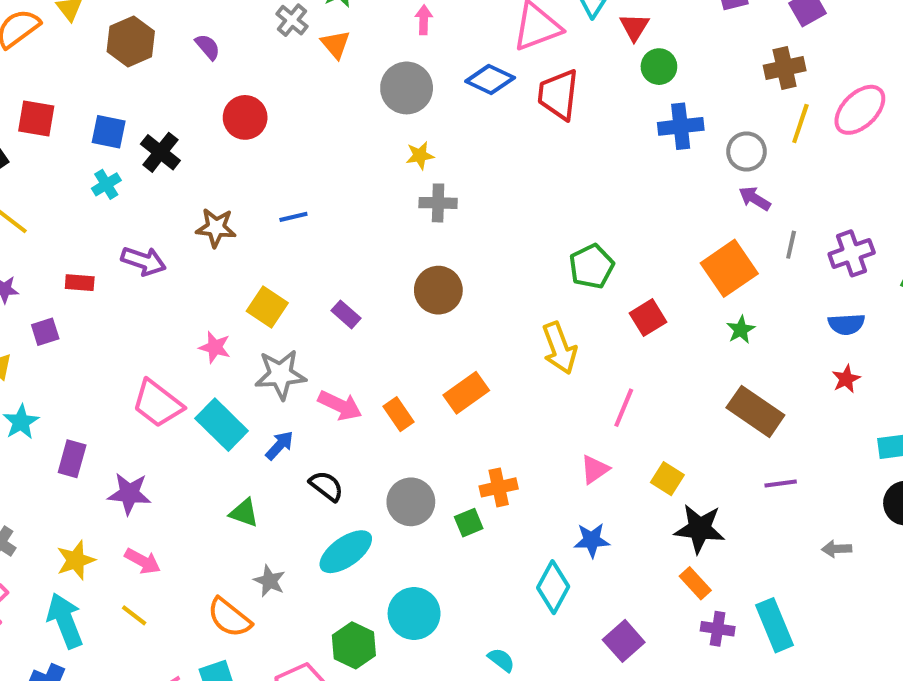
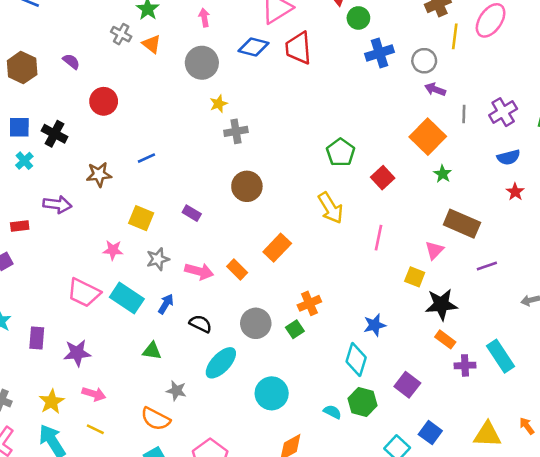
gray star: (281, 374) -> (158, 259), size x0.7
pink triangle: (595, 469) -> (434, 250), moved
green hexagon: (354, 645) -> (363, 402), moved

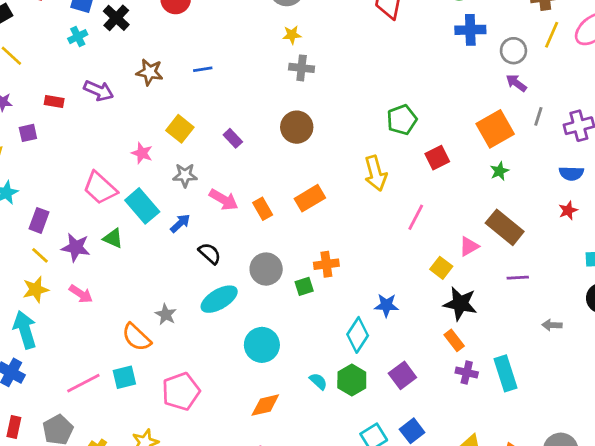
green triangle: (152, 351) -> (113, 238), moved
yellow line: (95, 429) -> (40, 255), moved

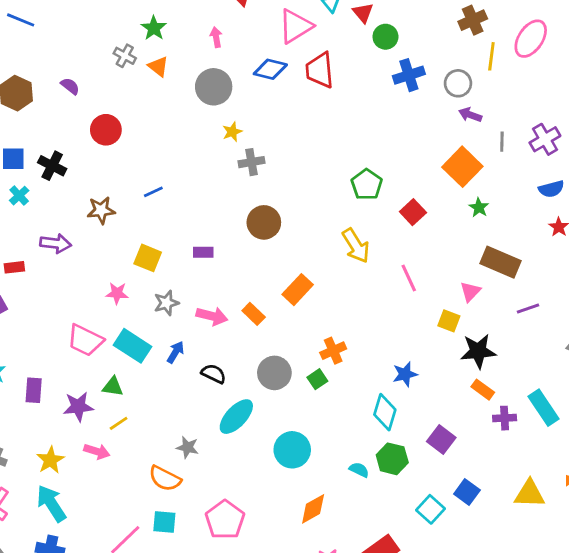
purple rectangle: (233, 138) -> (203, 252), turned -30
pink line: (416, 217) -> (409, 278), turned -36
yellow line: (40, 255) -> (119, 423), moved, turned -60
cyan square: (124, 377) -> (164, 522), turned 35

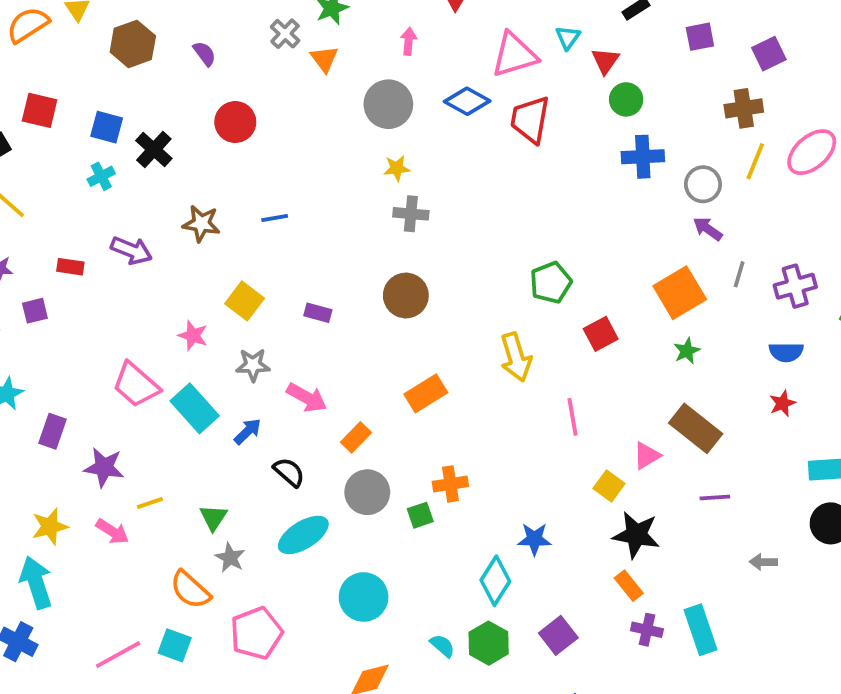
orange rectangle: (254, 314) -> (356, 437), moved, turned 75
green triangle: (113, 387) -> (213, 518), moved, turned 40
pink pentagon: (225, 520) -> (256, 633), moved

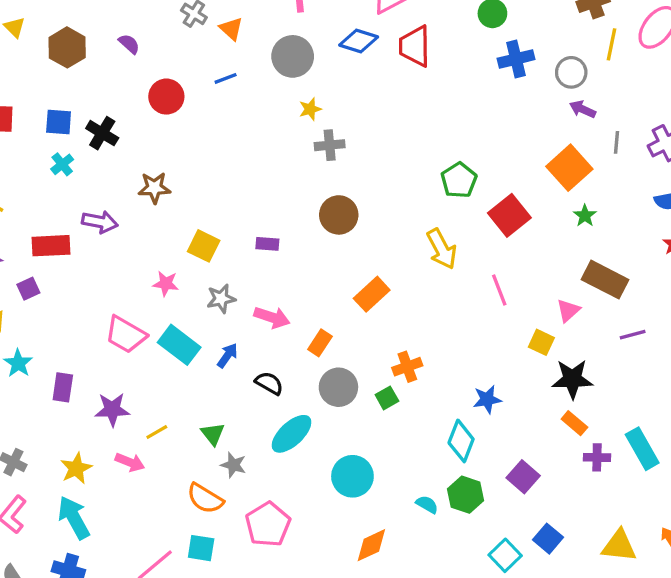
blue line: (275, 218) -> (226, 78), moved
red rectangle: (70, 267) -> (51, 246), size x1.6
red square: (601, 334) -> (509, 215), size x1.4

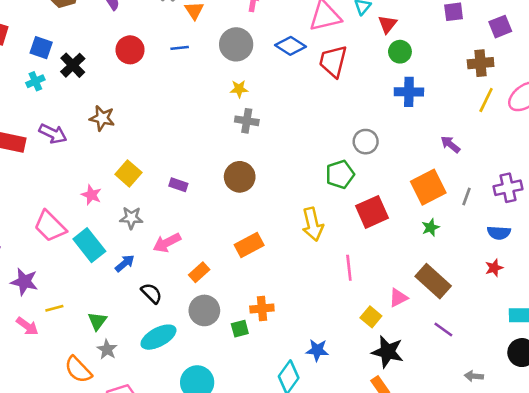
gray circle: (571, 72) -> (366, 142), moved
gray line: (616, 142) -> (467, 196), moved
pink arrow: (272, 317) -> (167, 243), turned 120
purple line: (633, 335) -> (443, 330), turned 36

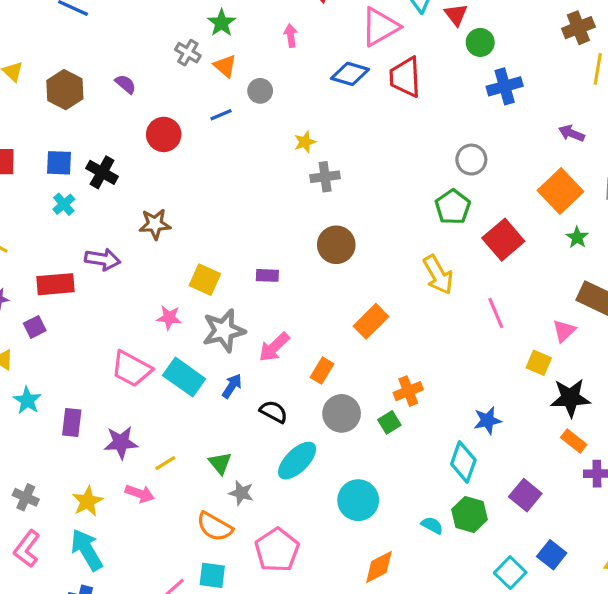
gray circle: (236, 44) -> (260, 91), moved, size x0.6
gray star: (131, 218) -> (224, 331), size x1.5

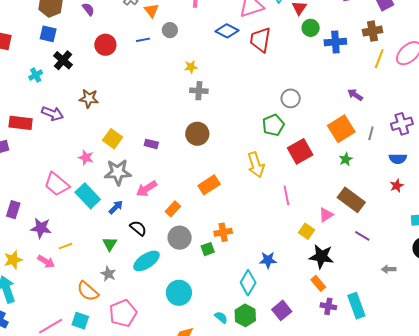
blue cross: (505, 86) -> (335, 42), moved
blue square: (59, 163) -> (48, 34), moved
green triangle: (220, 463) -> (110, 244), moved

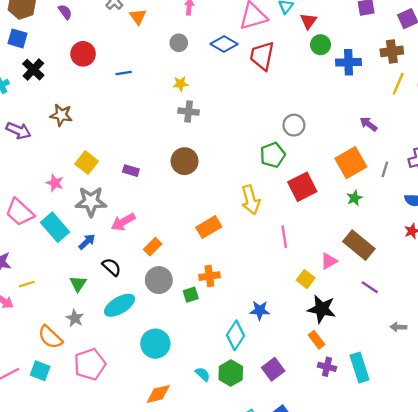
gray circle: (170, 30) -> (179, 43), moved
blue line: (143, 40) -> (124, 73), moved
orange rectangle: (209, 185) -> (209, 227), moved

